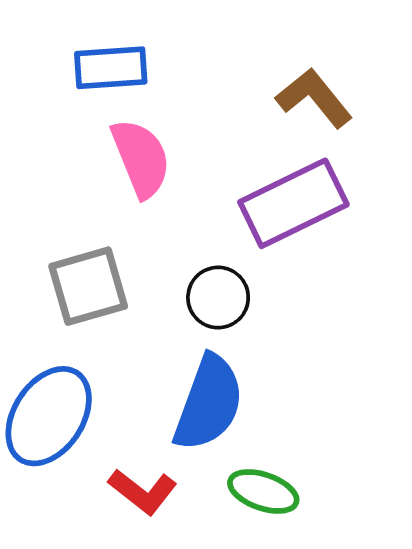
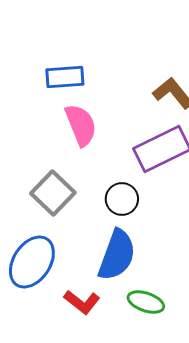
gray square: (88, 286) -> (53, 193), turned -30

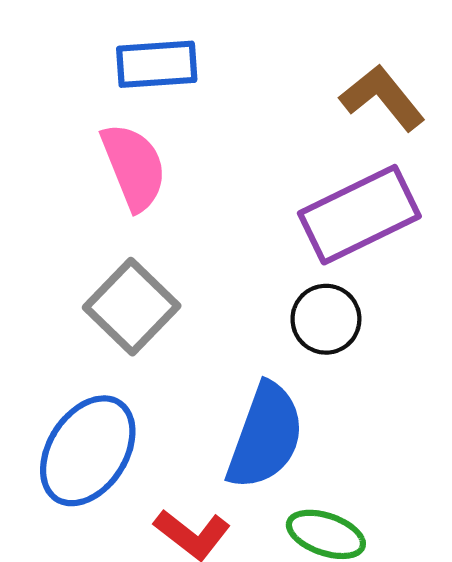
pink semicircle: (81, 125) -> (134, 167), moved
black circle: (122, 199) -> (326, 319), moved

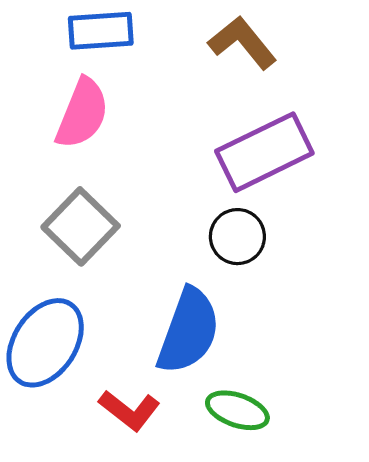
brown L-shape: (382, 98) -> (242, 43), moved
pink semicircle: (134, 167) -> (82, 113), turned 44

